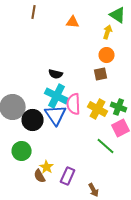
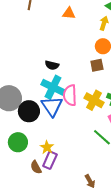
yellow star: (47, 167) -> (47, 147), moved
purple rectangle: (68, 176) -> (50, 160), moved

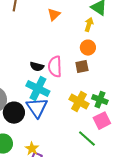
orange triangle: (69, 13) -> (54, 15), turned -48
pink semicircle: (70, 95) -> (55, 67), moved

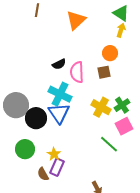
orange triangle: (54, 15) -> (76, 20), size x1.5
yellow arrow: (89, 25) -> (121, 30), moved
black semicircle: (37, 67) -> (59, 64), moved, turned -40
green cross: (100, 100) -> (122, 105), turned 35

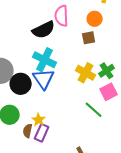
black semicircle: (59, 64) -> (44, 30), size x1.6
pink semicircle: (77, 72) -> (62, 16), moved
brown semicircle: (43, 174) -> (28, 131), moved, turned 40

